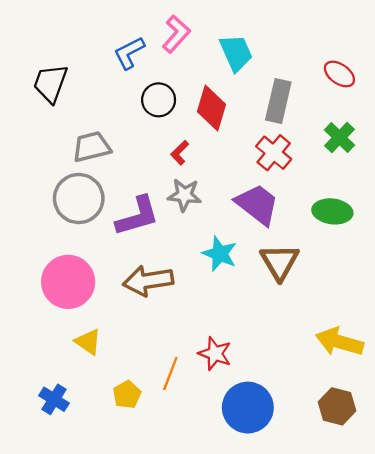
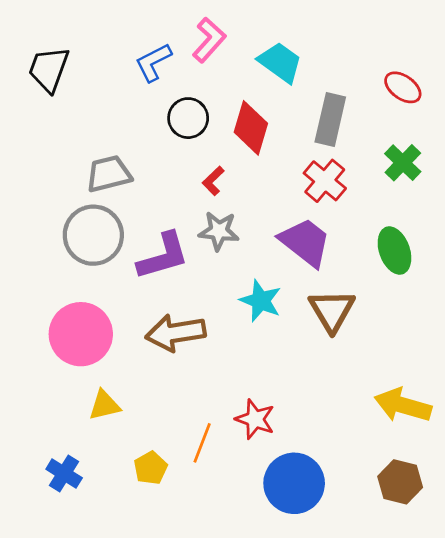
cyan trapezoid: (236, 53) -> (280, 62), turned -30
black trapezoid: (51, 83) -> (49, 69), moved
green ellipse: (332, 211) -> (394, 251), turned 63
yellow triangle: (88, 342) -> (105, 405), turned -48

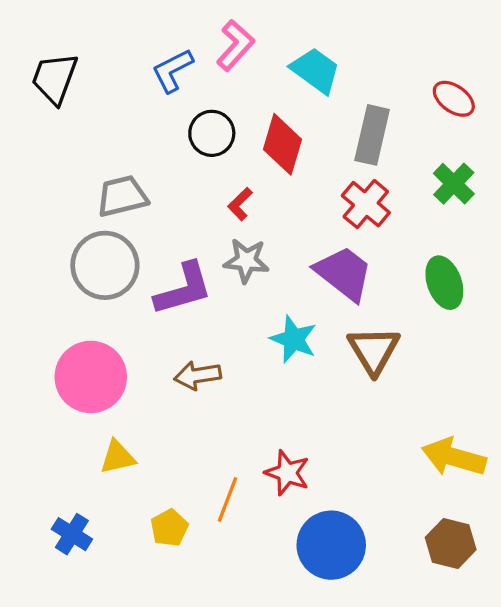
brown arrow: (176, 333) -> (198, 375), size x0.7

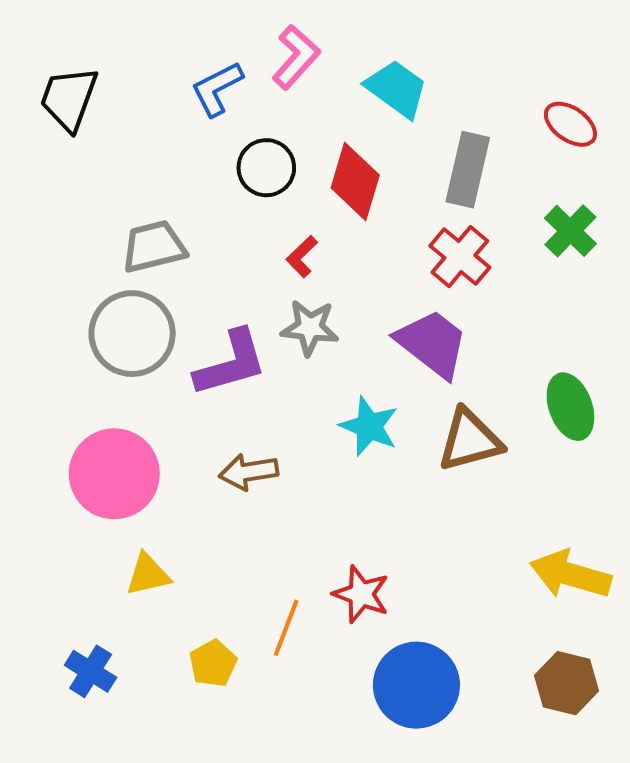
green ellipse: (444, 283) -> (570, 407), moved
brown triangle: (374, 350) -> (470, 440), turned 46

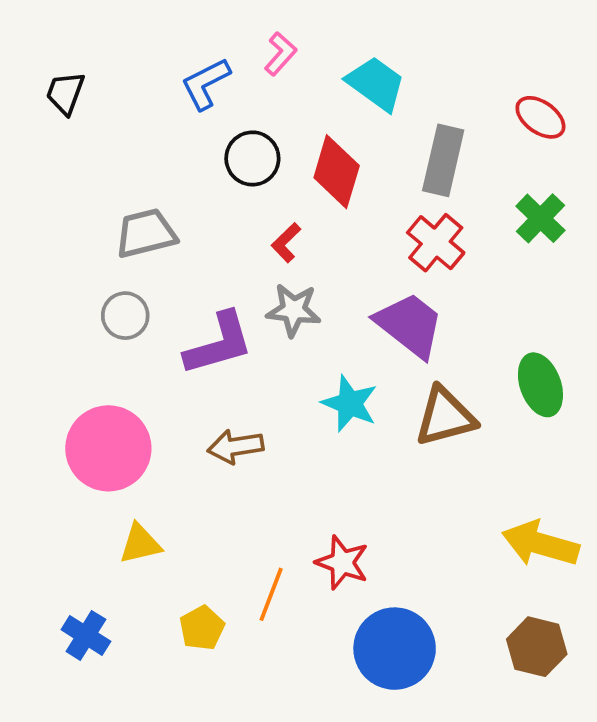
pink L-shape: (296, 57) -> (280, 54), size x0.7
black trapezoid: (69, 99) -> (65, 93), size x0.7
gray circle: (132, 334) -> (125, 316), size x0.6

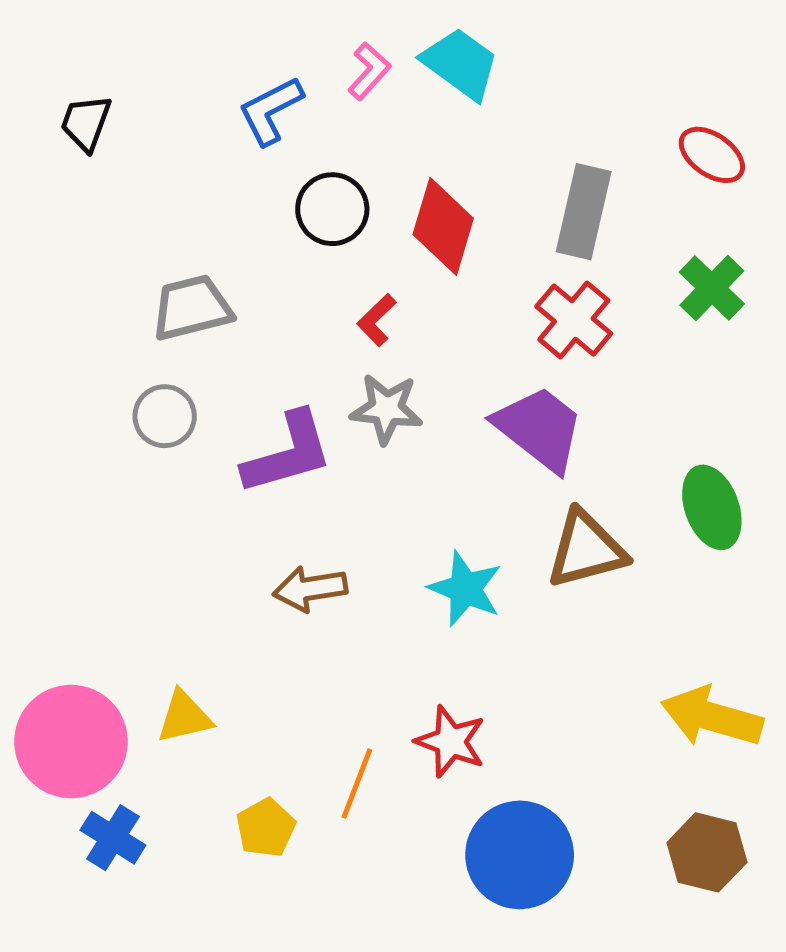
cyan trapezoid: (376, 84) -> (460, 64), moved
cyan star: (350, 404) -> (465, 589), moved
pink circle: (108, 448) -> (71, 742), moved

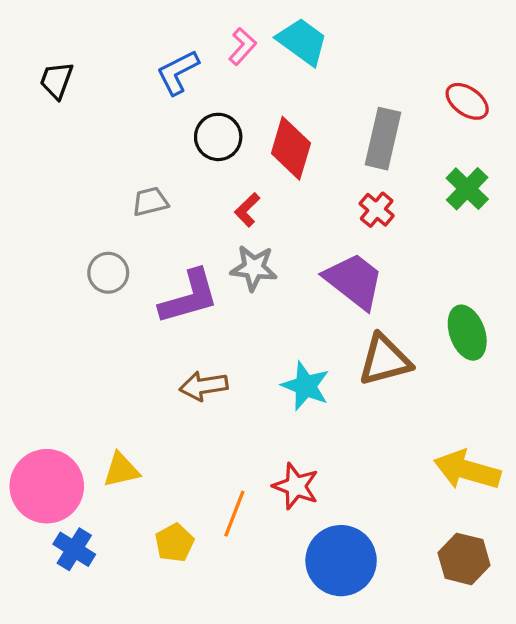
gray trapezoid: (192, 308) -> (150, 202), moved, size x0.7
red cross: (574, 320) -> (377, 210), size x0.7

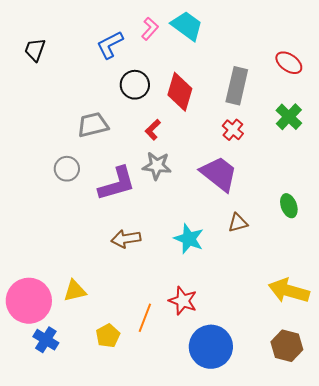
gray trapezoid: (150, 202) -> (93, 125), size x1.4
green ellipse: (467, 333) -> (289, 206), size x0.7
brown triangle: (385, 360) -> (238, 223), size x0.6

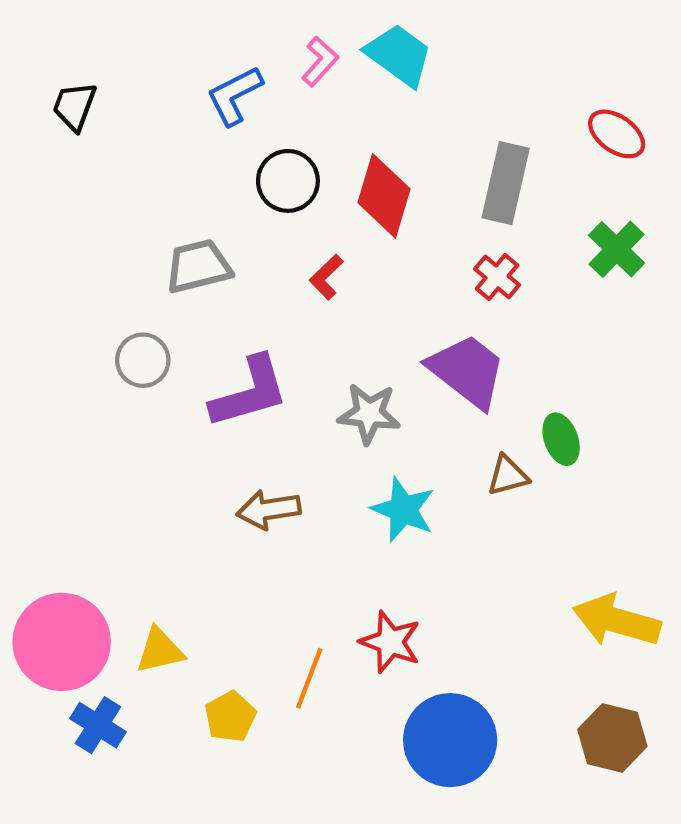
gray star: (157, 166) -> (369, 414), moved
green ellipse: (289, 206) -> (561, 439), moved
yellow triangle: (75, 291) -> (160, 650), moved

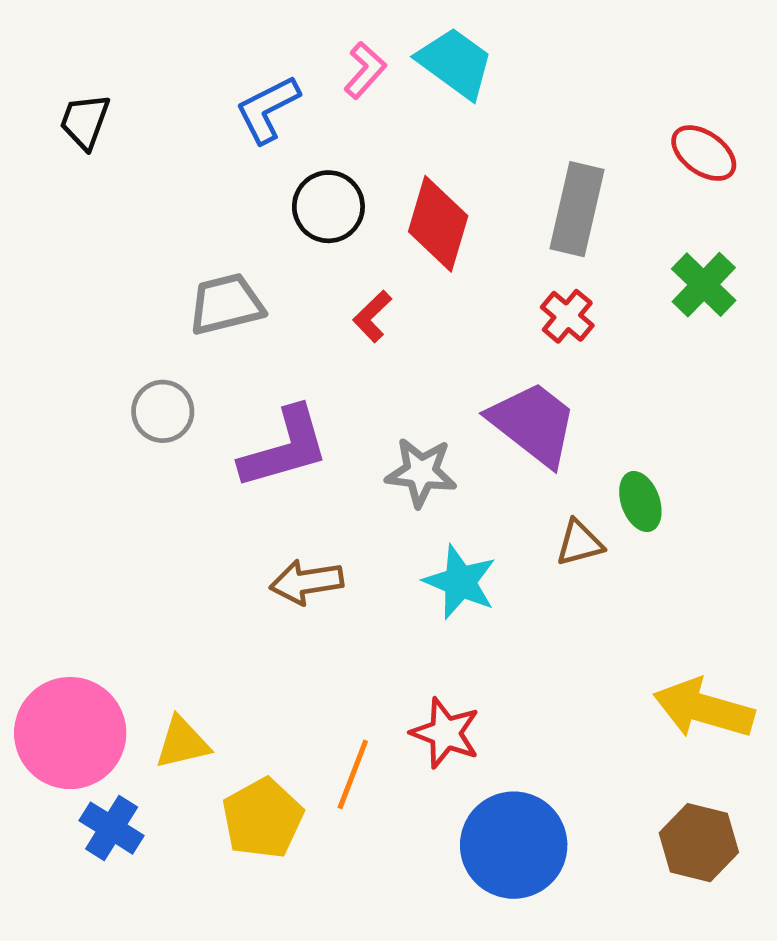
yellow pentagon: (230, 717) -> (263, 818), size x1.4

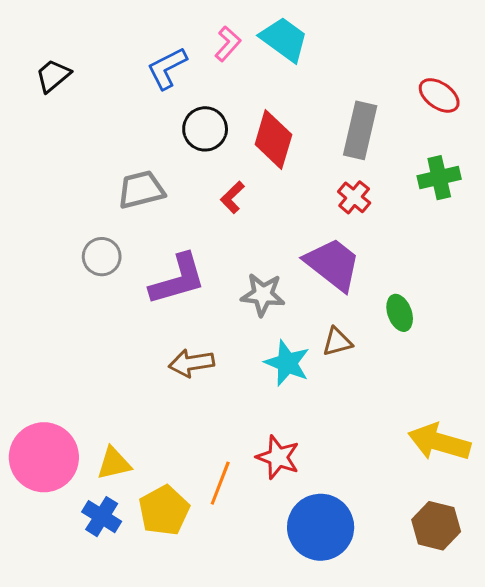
black trapezoid: (85, 121) -> (53, 76), turned 30
green cross: (704, 285) -> (439, 178), turned 33
brown triangle: (579, 543) -> (337, 342), moved
blue cross: (112, 828) -> (102, 517), moved

